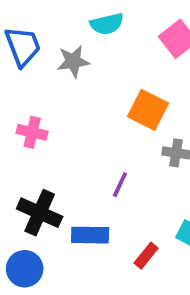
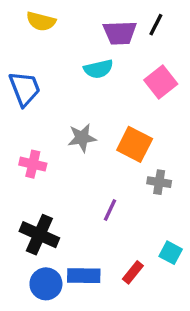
gray star: (73, 61) -> (82, 138), moved
blue rectangle: (90, 235) -> (84, 276), moved
blue circle: (25, 269) -> (46, 284), moved

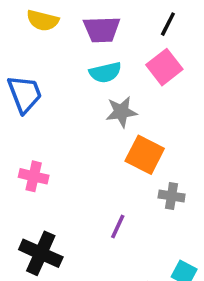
purple trapezoid: (120, 33) -> (102, 29), moved
pink square: (161, 82) -> (164, 67), moved
gray star: (82, 138) -> (121, 112), moved

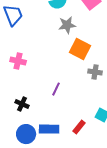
purple line: (118, 226) -> (56, 89), moved
black cross: (41, 253) -> (22, 104), size x0.6

